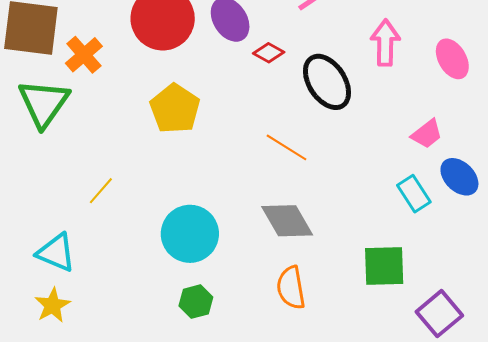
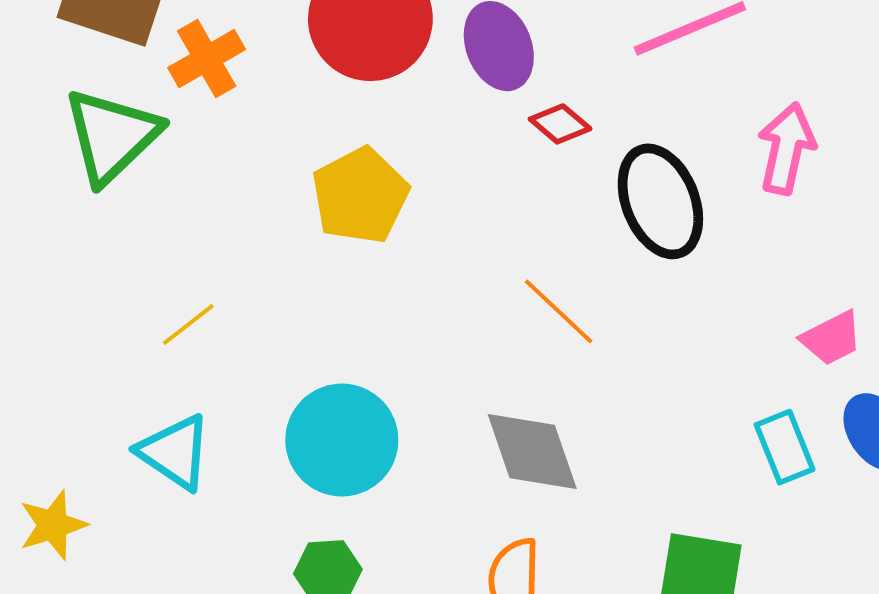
cyan triangle: (56, 253) -> (175, 452), moved

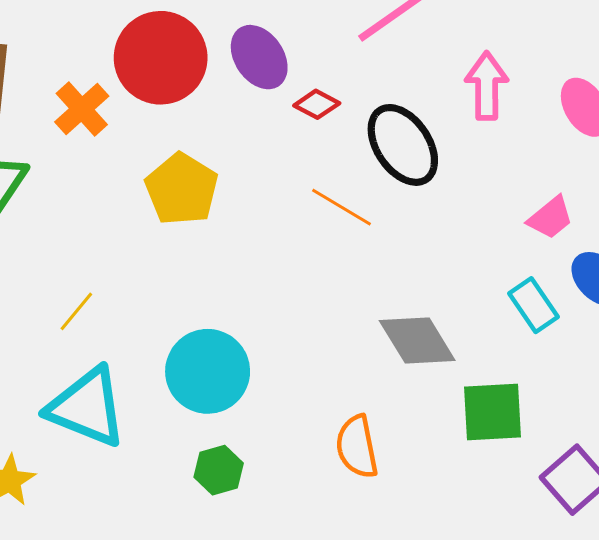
orange cross: (207, 59) -> (82, 109), moved
orange line: (559, 311) -> (341, 207), moved
gray diamond: (532, 451) -> (417, 340), moved
cyan triangle: (175, 452) -> (87, 407), size x1.4

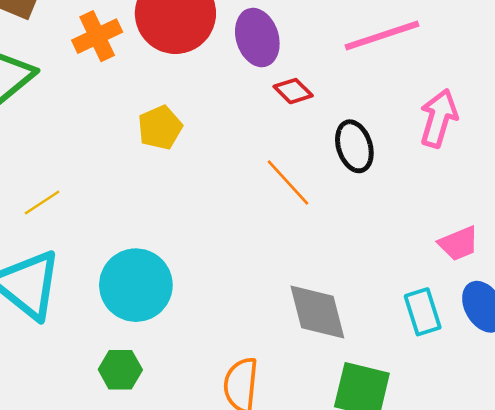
black ellipse: (403, 145) -> (354, 146), size x0.7
yellow pentagon: (182, 189) -> (160, 128), size x0.7

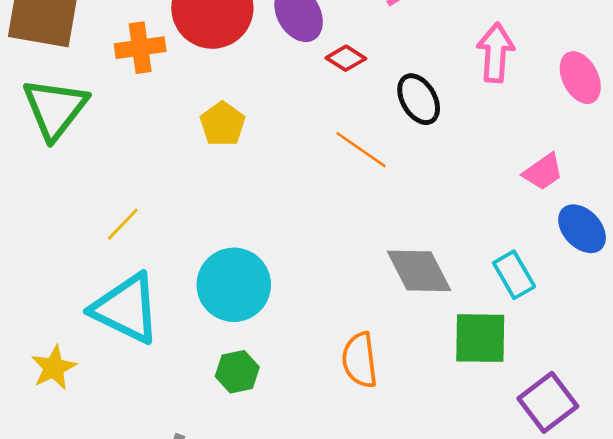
orange cross: (97, 36) -> (140, 48), turned 30
cyan rectangle: (423, 312) -> (514, 275), moved

